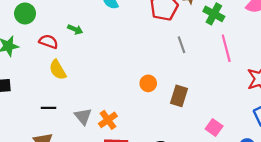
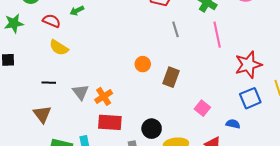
green arrow: (75, 29) -> (77, 11), turned 128
yellow semicircle: (58, 70) -> (59, 48), turned -30

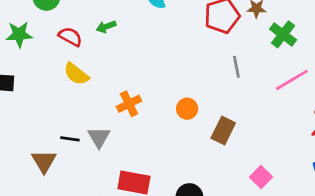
pink line: (217, 35) -> (292, 80), turned 65
black line: (49, 83) -> (70, 139), moved
orange cross: (104, 96) -> (129, 104), moved

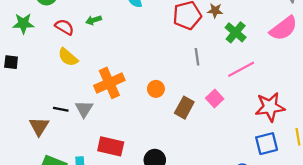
orange cross: (129, 104) -> (109, 83), size x1.5
pink square: (261, 177) -> (215, 99), moved

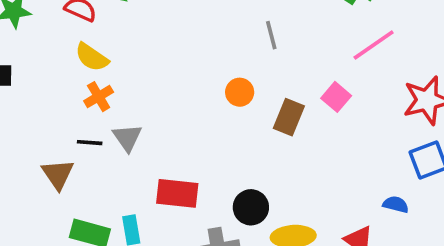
gray line: (197, 57) -> (271, 35), moved
orange cross: (109, 83) -> (99, 97), moved, size x0.6

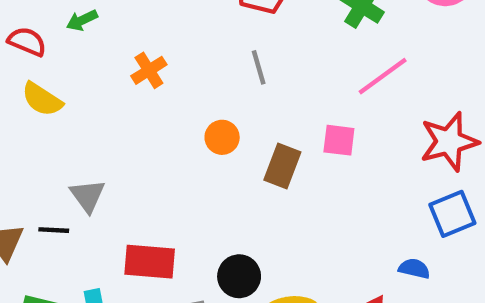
orange cross: (99, 97) -> (149, 70), moved
pink square: (336, 97) -> (339, 140), turned -32
black line: (90, 143) -> (54, 230), moved

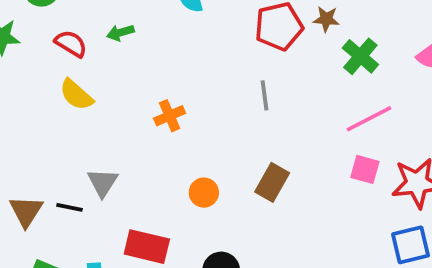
orange cross: (149, 70) -> (170, 116), moved
orange circle: (222, 137) -> (204, 193), moved
pink square: (339, 140) -> (365, 169), moved

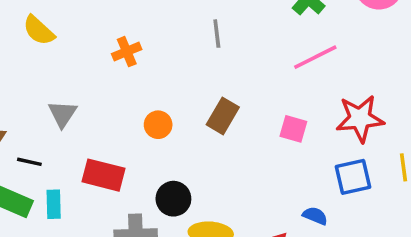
pink square: (365, 169) -> (293, 129), moved
black line: (69, 207) -> (29, 162), moved

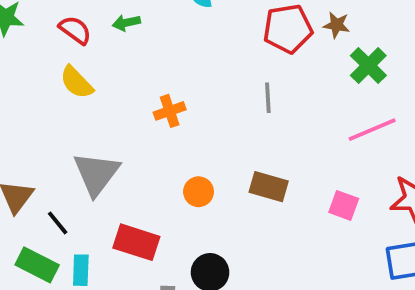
gray triangle: (62, 114) -> (96, 174), size x1.5
brown rectangle: (223, 116) -> (269, 187), turned 72
black line: (29, 162) -> (58, 223), turned 35

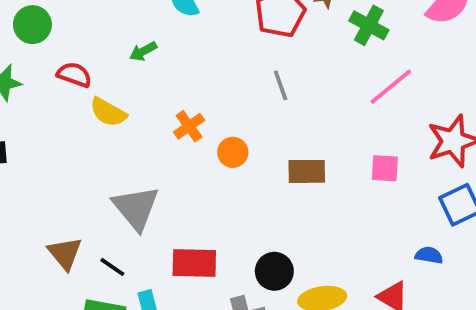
green arrow: (126, 23) -> (143, 51), moved
yellow semicircle: (77, 82) -> (108, 112), moved
orange circle: (199, 192) -> (233, 152), moved

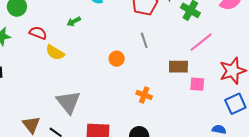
orange cross: (189, 126) -> (144, 95), moved, turned -35
orange circle: (233, 152) -> (117, 59), moved
brown rectangle: (307, 171) -> (178, 67), moved

